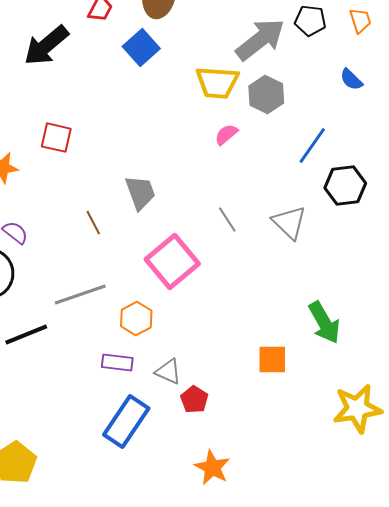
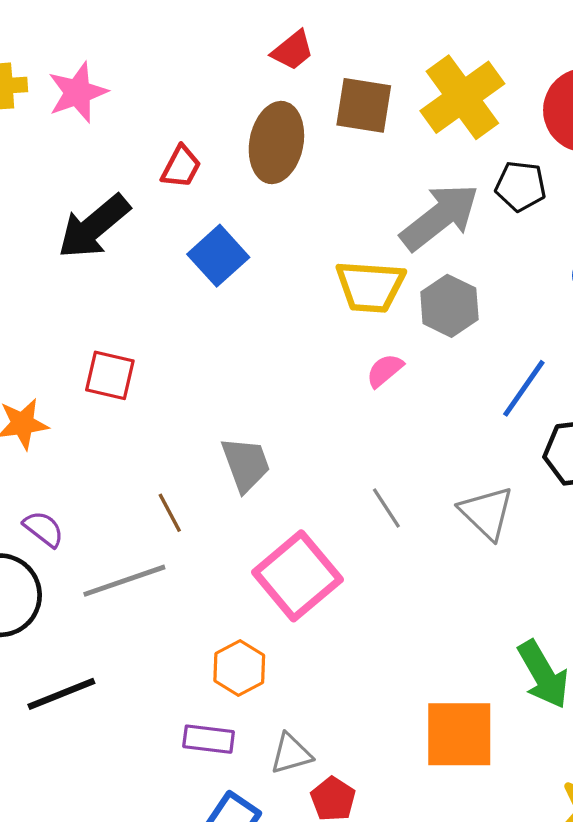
blue square: (141, 48) -> (218, 256), moved
gray line: (80, 295) -> (124, 581), moved
orange square: (272, 360) -> (459, 734), size x1.5
gray triangle: (168, 372) -> (291, 754), turned -40

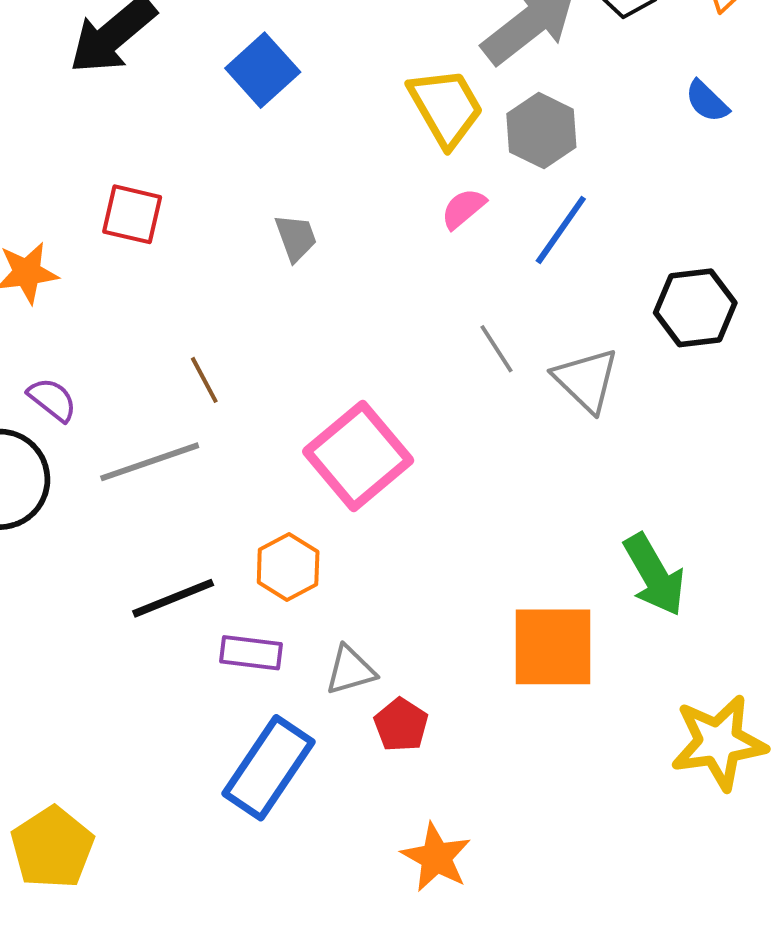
yellow trapezoid: (370, 286) -> (446, 107), turned -124
blue line: (524, 388) -> (561, 230), moved
gray trapezoid: (246, 464) -> (296, 238), moved, size x0.7
gray line: (386, 508) -> (496, 349), moved
black line: (61, 694) -> (173, 598), moved

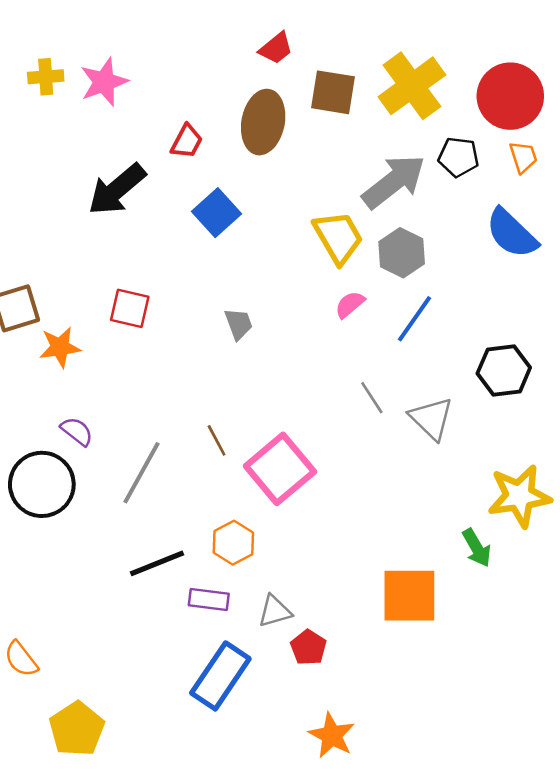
blue semicircle: (707, 101) -> (512, 233), size x1.8
brown line: (204, 380) -> (217, 440), moved
gray line: (150, 462) -> (141, 473), turned -42
green arrow: (654, 575) -> (477, 548), size x0.7
yellow star: (719, 742) -> (519, 496), moved

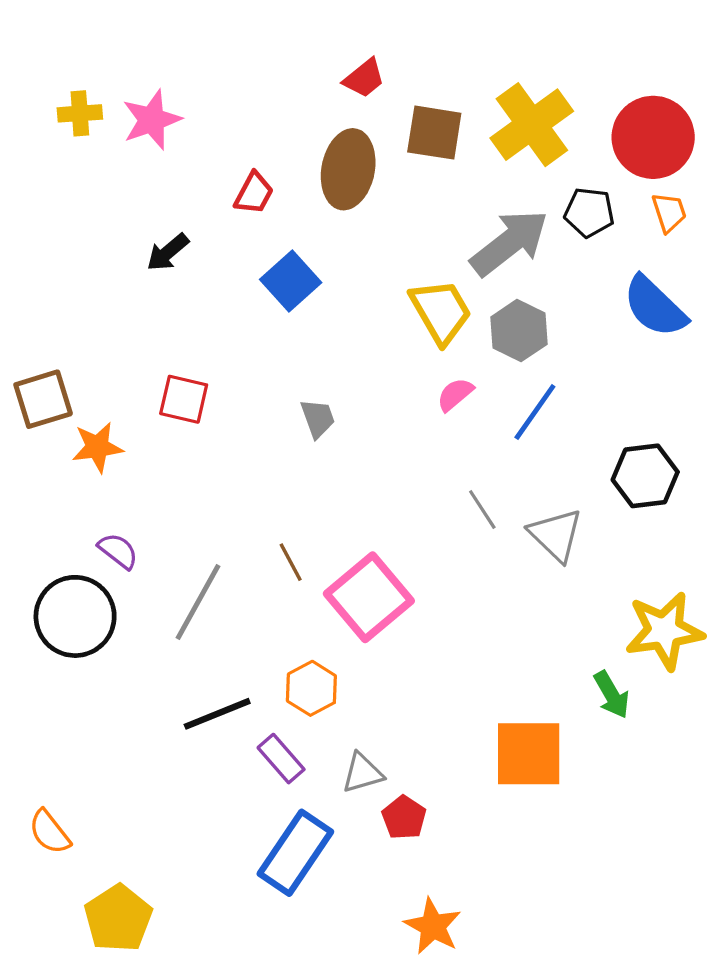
black arrow: (117, 189) -> (168, 252), size x0.6
purple rectangle: (209, 600) -> (281, 759), turned 42

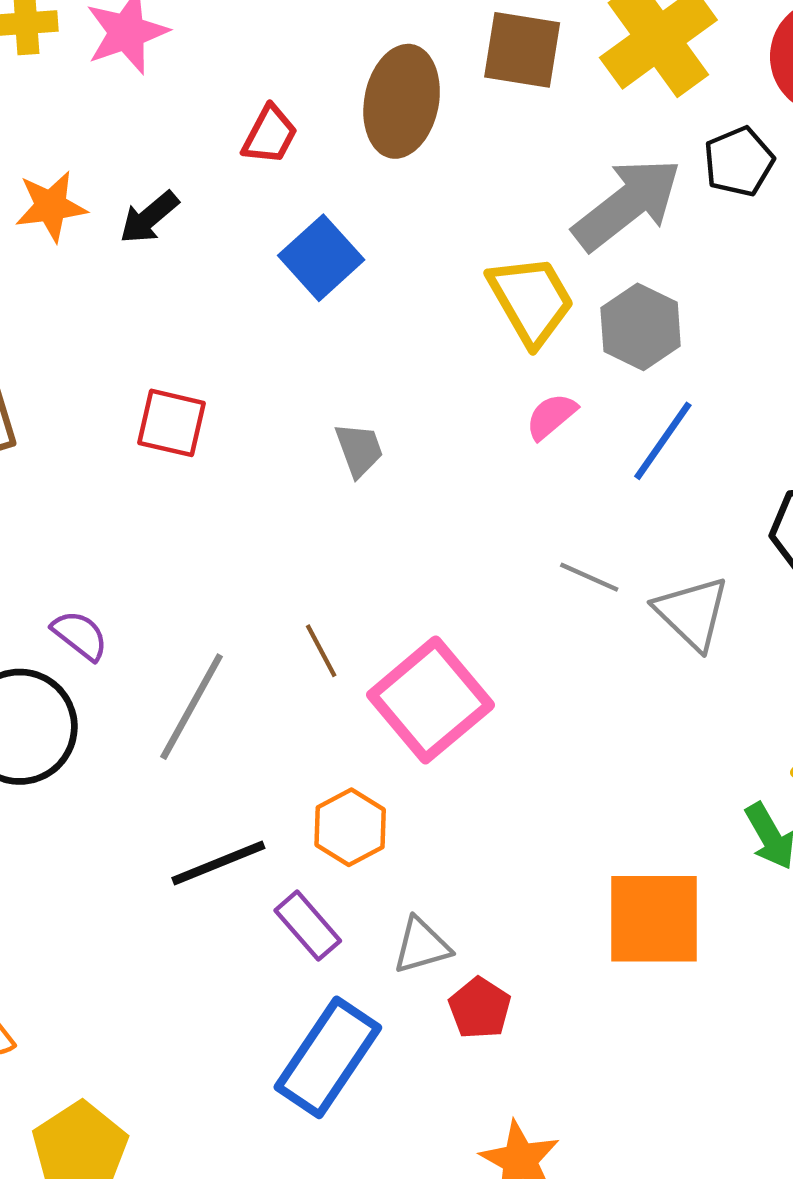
black pentagon: (589, 212) -> (739, 162), turned -30
orange star: (97, 447) -> (51, 206), moved
gray line: (482, 509) -> (589, 577), turned -33

